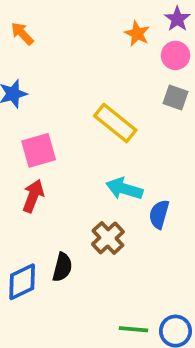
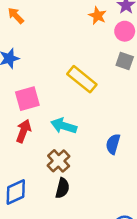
cyan arrow: (124, 189) -> (64, 126), moved
brown cross: (108, 238) -> (59, 161), moved
black semicircle: (62, 267) -> (62, 188), moved

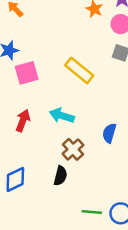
pink square: (27, 99) -> (27, 73), moved
brown cross: (59, 161) -> (73, 149), moved

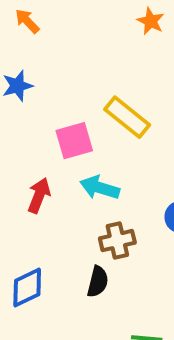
pink square: (27, 73) -> (74, 141), moved
brown cross: (73, 149) -> (117, 241), turned 30

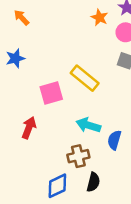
cyan arrow: (100, 188) -> (88, 125), moved
black semicircle: (98, 282) -> (93, 182), moved
blue diamond: (27, 288) -> (57, 186), moved

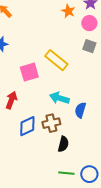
blue diamond: (57, 186) -> (27, 126), moved

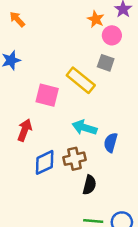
pink circle: (89, 23) -> (112, 35), moved
gray square: (89, 46) -> (106, 63), moved
pink square: (29, 72) -> (47, 95), turned 30

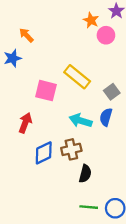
orange arrow: (17, 19) -> (26, 35), moved
gray square: (106, 63) -> (112, 92), moved, turned 35
blue semicircle: (111, 143) -> (106, 117), moved

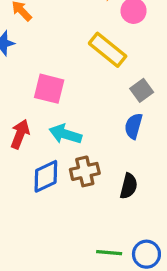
yellow rectangle: (77, 77) -> (108, 50), moved
cyan arrow: (81, 121) -> (65, 134), moved
black semicircle: (85, 174) -> (129, 186), moved

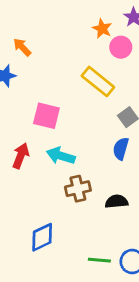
blue diamond: (46, 176) -> (42, 237), moved
black semicircle: (129, 186) -> (116, 202), turned -110

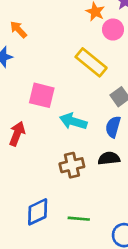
cyan arrow: (61, 156) -> (73, 121), moved
black semicircle: (116, 202) -> (109, 158), moved
green line: (99, 260) -> (79, 219), moved

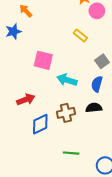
yellow rectangle: (91, 62) -> (80, 36), size x0.6
red arrow: (17, 134) -> (26, 99), moved, turned 48
blue diamond: (38, 212) -> (40, 124), moved

